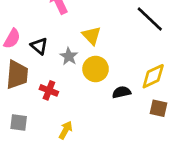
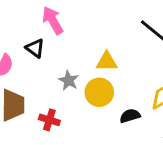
yellow triangle: (92, 36) -> (107, 62), moved, turned -42
black triangle: (39, 46) -> (35, 48), moved

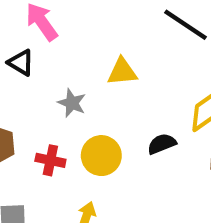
yellow circle: (99, 92) -> (101, 156), moved

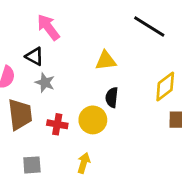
gray star: (72, 103) -> (45, 83), moved
black semicircle: (162, 144) -> (112, 97), moved, turned -60

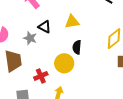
black triangle: (35, 56) -> (45, 27), moved
red cross: (57, 124) -> (41, 76), moved, turned -32

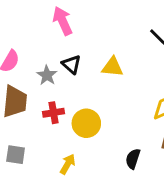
black semicircle: (77, 47) -> (133, 159), moved
red cross: (41, 76) -> (54, 113), moved

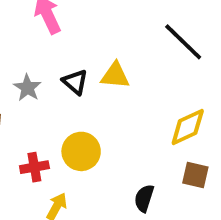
black triangle: (72, 64) -> (75, 82), moved
red cross: (54, 113) -> (34, 167), moved

